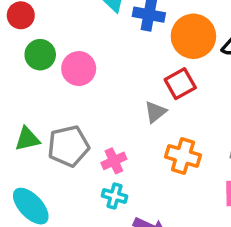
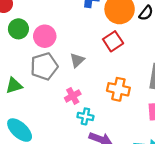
gray triangle: (155, 112) -> (77, 60), moved
gray pentagon: (68, 146) -> (44, 66), moved
cyan cross: (115, 196) -> (85, 116), moved

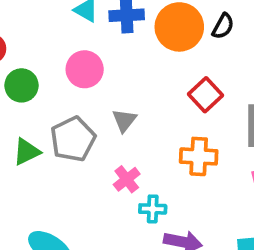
pink circle: (45, 36) -> (85, 69), moved
red square: (113, 41) -> (205, 95), moved
green triangle: (14, 86) -> (27, 152), moved

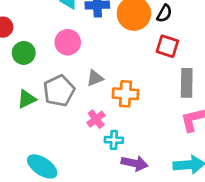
red square: (205, 95) -> (167, 46), moved, turned -30
gray triangle: (124, 120) -> (95, 78), turned 30
orange cross: (199, 156) -> (125, 94), moved

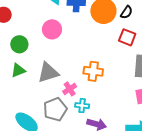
green circle: (24, 53) -> (19, 44), moved
gray triangle: (95, 78) -> (48, 73), moved, size x1.6
gray pentagon: (59, 91) -> (55, 109), moved

